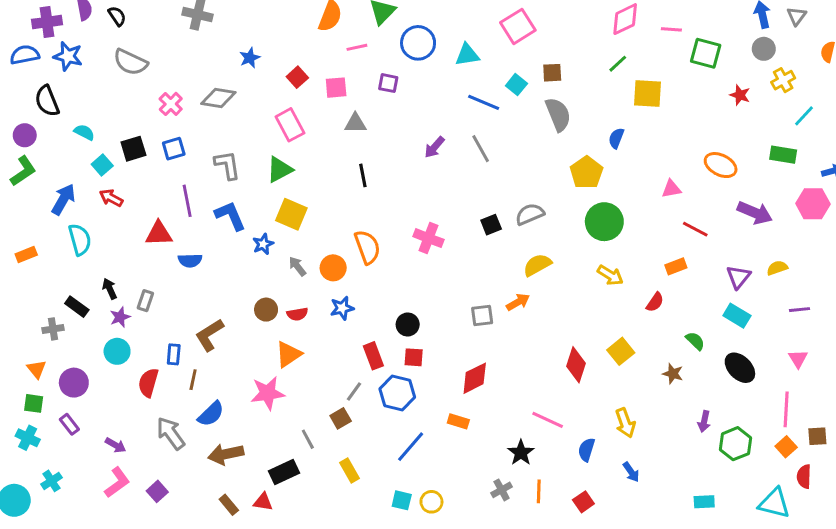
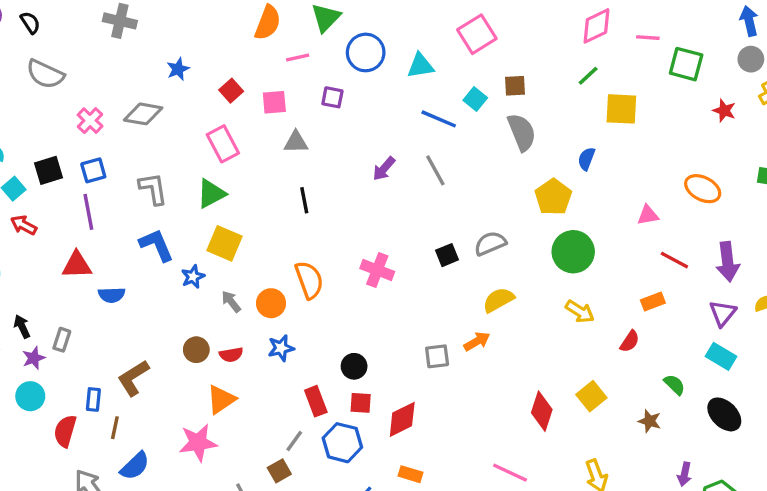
purple line: (187, 201) -> (88, 212), moved
purple arrow: (755, 213) -> (728, 262), moved, turned 60
red diamond: (475, 378) -> (402, 419), moved

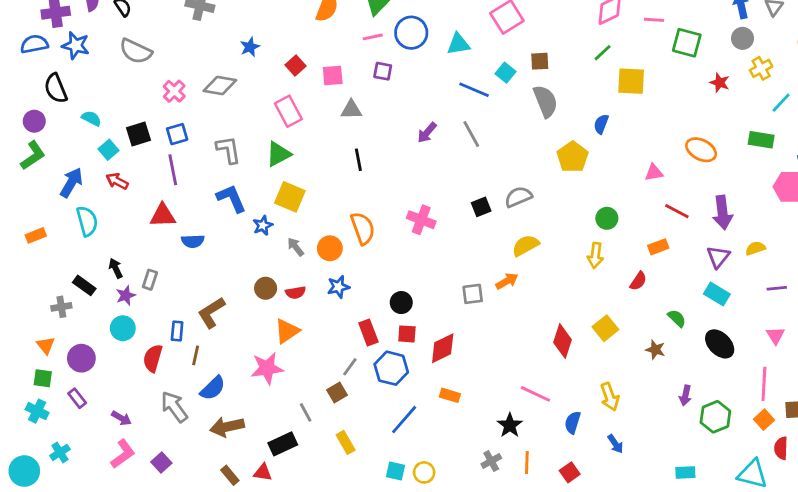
pink line: (298, 57) -> (373, 37), moved
green circle: (573, 252) -> (607, 218), moved, size x0.6
yellow arrow: (580, 311) -> (595, 255), turned 65

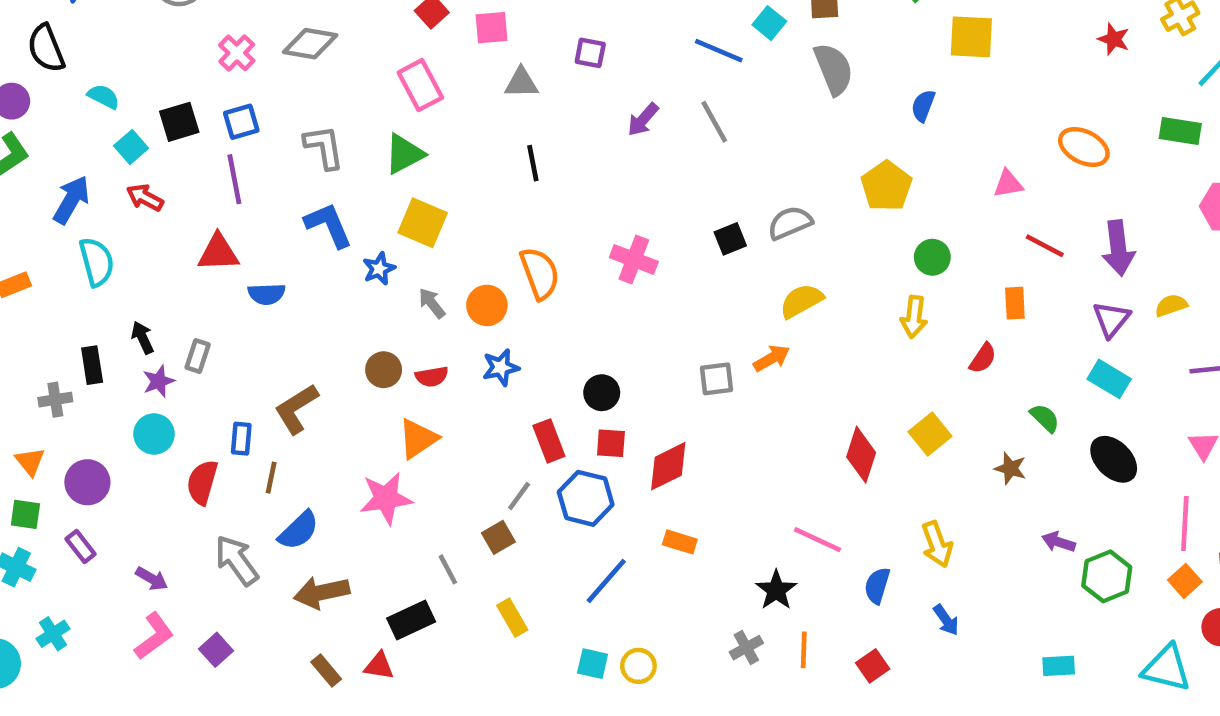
purple square: (383, 71) -> (590, 53), moved
yellow pentagon: (573, 157) -> (886, 186), moved
orange rectangle: (658, 247) -> (1015, 303), turned -72
black rectangle: (84, 285) -> (92, 365), turned 45
purple arrow: (685, 395) -> (1059, 542), turned 96

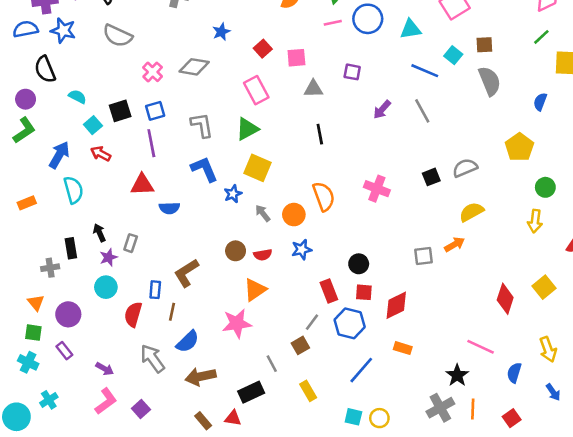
gray cross: (746, 648) -> (440, 408), size x1.5

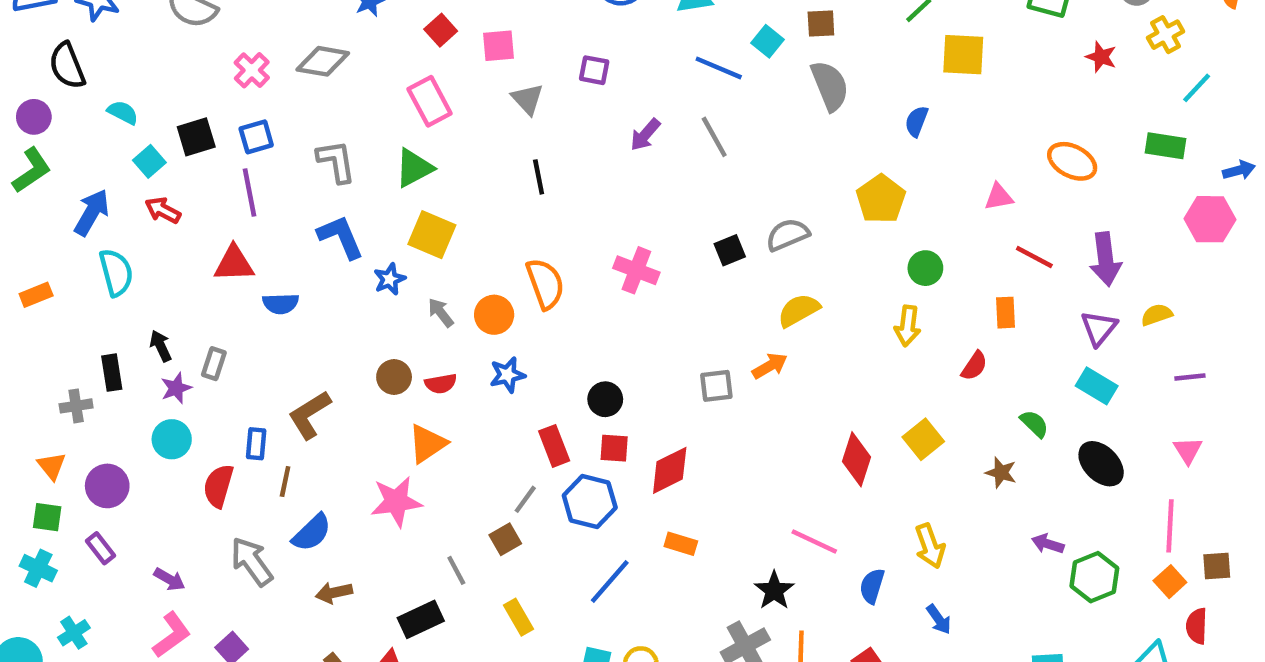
gray triangle: (313, 89) -> (527, 99), turned 48
brown arrow: (201, 377) -> (334, 593), size x0.7

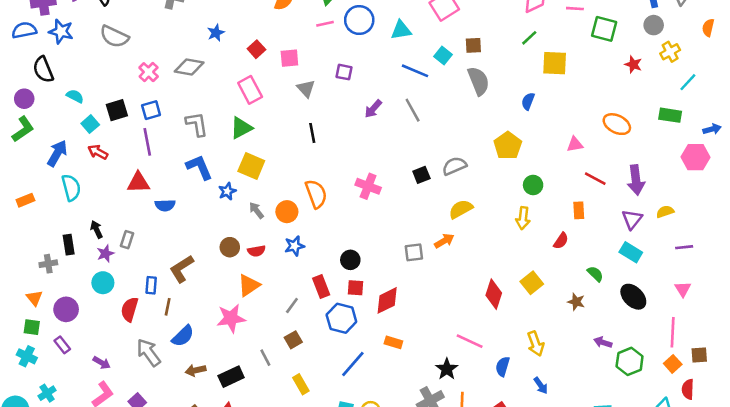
gray line: (525, 499) -> (292, 306), moved
black rectangle: (421, 619) -> (231, 377), moved

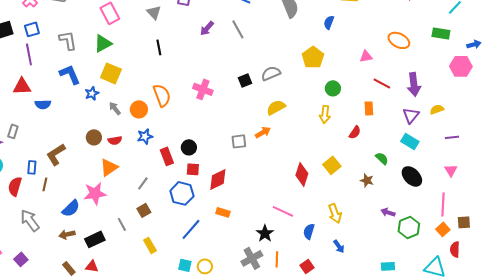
red rectangle: (321, 287) -> (167, 156), moved
blue semicircle: (183, 336) -> (71, 208), moved

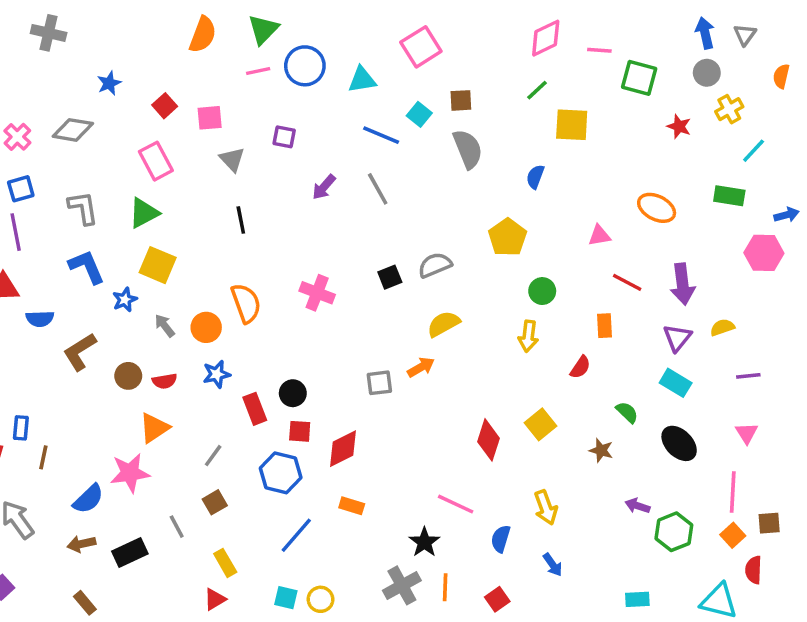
brown L-shape: (56, 154) -> (80, 352), moved
red triangle: (92, 266) -> (215, 599), moved, turned -40

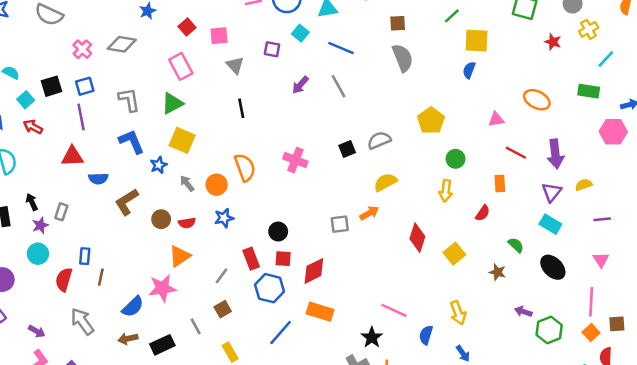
cyan square: (419, 114) -> (300, 33), moved
blue semicircle: (535, 177) -> (469, 70), moved
red rectangle: (255, 409) -> (251, 259), moved
red diamond: (489, 440) -> (417, 238), moved
orange rectangle: (352, 506) -> (320, 312), size x1.5

